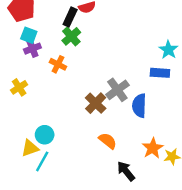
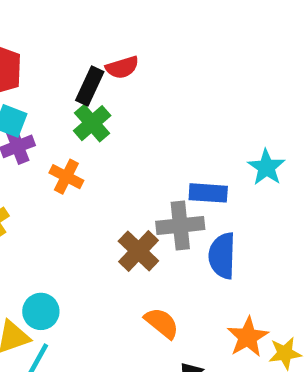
cyan star: (168, 50) -> (266, 167), moved
blue rectangle: (160, 73) -> (208, 193), moved
gray cross: (117, 90) -> (180, 225), turned 30

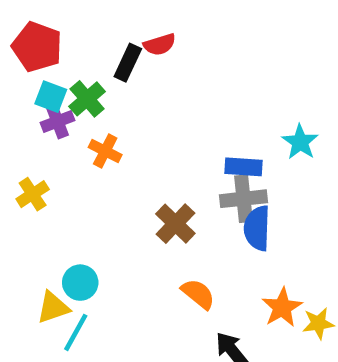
green cross: (92, 123) -> (87, 99), moved
gray cross: (180, 225) -> (243, 199), moved

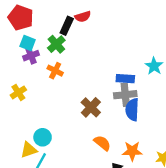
green cross: (87, 99) -> (56, 44), moved
orange star: (282, 308) -> (132, 151), moved, turned 30

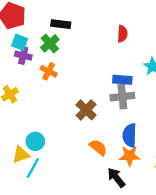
red semicircle: (83, 17) -> (122, 34), moved, turned -70
black rectangle: (67, 26) -> (61, 24), turned 72
purple cross: (31, 56) -> (23, 56), turned 35
blue semicircle: (132, 110) -> (130, 135), moved

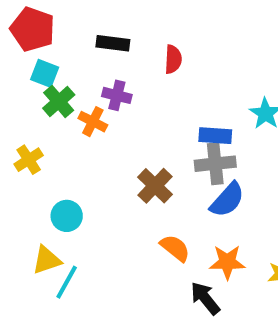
red semicircle: (122, 34) -> (173, 59), moved
green cross: (50, 43) -> (59, 101), moved
purple cross: (23, 56) -> (117, 95), moved
blue semicircle: (130, 135) -> (227, 200), moved, turned -140
cyan circle: (35, 141) -> (67, 216), moved

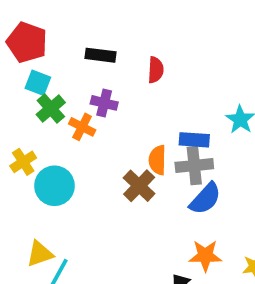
cyan circle: (67, 216) -> (54, 186), moved, size x1.4
orange semicircle: (175, 248) -> (158, 160), moved, turned -128

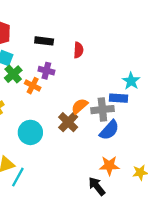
blue rectangle: (194, 140) -> (118, 98), moved
orange semicircle: (158, 160) -> (80, 106), turned 48
cyan circle: (54, 186) -> (30, 132), moved

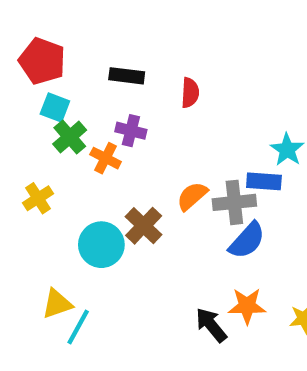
brown cross: (68, 122) -> (144, 226), moved
black arrow: (97, 186) -> (211, 325), moved

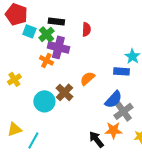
cyan square: (55, 107) -> (29, 31), moved
purple cross: (131, 131) -> (58, 47), size x1.5
green cross: (70, 137) -> (46, 34), moved
gray cross: (234, 202) -> (123, 111), moved, turned -30
yellow triangle: (57, 304) -> (14, 129), moved

